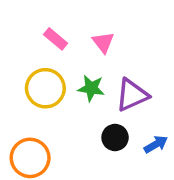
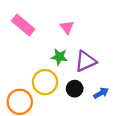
pink rectangle: (56, 39) -> (23, 25), moved, size x1.5
yellow circle: (45, 88) -> (45, 82), moved

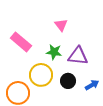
pink rectangle: (23, 25) -> (21, 42), moved
purple triangle: (86, 61) -> (78, 56), turned 30

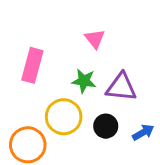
pink rectangle: (21, 42) -> (32, 65), turned 65

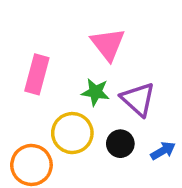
pink triangle: (95, 39) -> (108, 44), size x1.5
purple triangle: (121, 87) -> (138, 99), turned 36

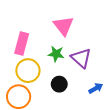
yellow circle: (72, 133) -> (28, 71), moved
black circle: (120, 144) -> (59, 84), moved

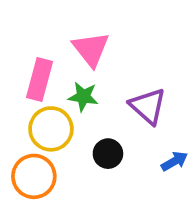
pink triangle: (63, 26) -> (91, 49), moved
green star: (56, 54) -> (83, 97), moved

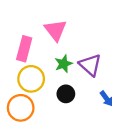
green star: (83, 97) -> (64, 64), moved, turned -30
blue arrow: (174, 161) -> (106, 99), turned 84

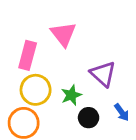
green star: (64, 64) -> (71, 95), moved
black circle: (66, 94) -> (89, 118), moved

